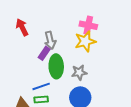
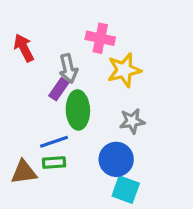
pink cross: (88, 25) -> (100, 38), moved
gray star: (79, 72) -> (132, 121), moved

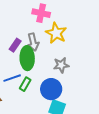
gray arrow: (68, 69) -> (33, 42), moved
yellow star: (124, 70) -> (56, 33), turned -30
green rectangle: (54, 163) -> (25, 84), moved, turned -56

